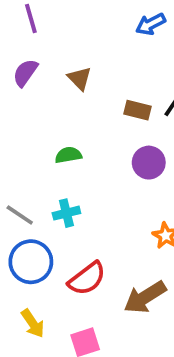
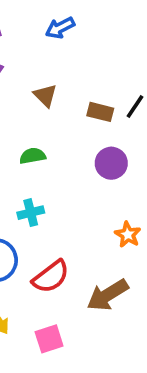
blue arrow: (151, 24) -> (60, 28), moved
brown triangle: (80, 78) -> (45, 95), moved

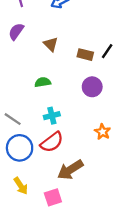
cyan cross: (31, 213) -> (52, 116), moved
red semicircle: (51, 277) -> (52, 142), moved
brown arrow: (108, 295) -> (70, 170), moved

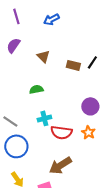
purple circle: (92, 87) -> (90, 106), moved
red semicircle: (52, 142) -> (61, 132), moved, turned 45

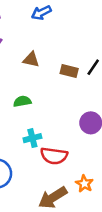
brown triangle: (43, 56) -> (31, 60), turned -32
orange star: (88, 132) -> (84, 184), moved

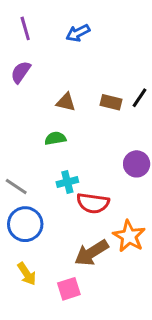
brown triangle: (31, 60) -> (66, 102), moved
orange star: (84, 184) -> (129, 236), size x1.5

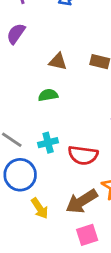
cyan cross: (67, 182) -> (48, 143), moved
yellow arrow: (27, 274) -> (40, 208), moved
pink square: (69, 289) -> (87, 235), moved

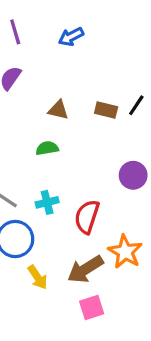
red semicircle: (83, 155) -> (87, 217), turned 100

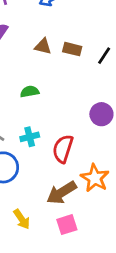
brown triangle: (58, 110) -> (43, 46), moved
brown rectangle: (106, 110) -> (72, 49), moved
yellow arrow: (38, 277) -> (22, 219), moved

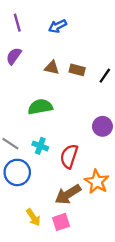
green semicircle: (30, 92) -> (40, 107), size x1.5
cyan cross: (30, 137) -> (40, 146), turned 35
pink square: (67, 225) -> (61, 222), moved

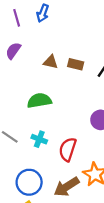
blue arrow: (58, 26) -> (43, 13), moved, turned -42
blue circle: (17, 172) -> (29, 182), moved

